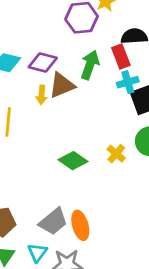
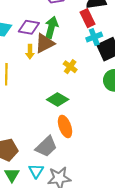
green arrow: (90, 65) -> (51, 27), moved
yellow cross: (116, 154) -> (70, 67), moved
orange ellipse: (80, 225) -> (65, 126), moved

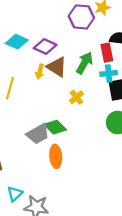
green arrow: (51, 27) -> (85, 63), moved
brown triangle: (45, 43) -> (57, 67), turned 45
gray trapezoid: (46, 147) -> (38, 134), moved

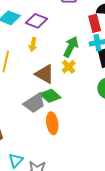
green arrow: (85, 63) -> (71, 47), moved
brown triangle: (57, 67) -> (45, 74), moved

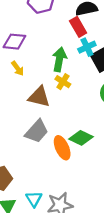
yellow arrow: (33, 45) -> (18, 68), turned -32
green diamond: (50, 96) -> (81, 138), moved

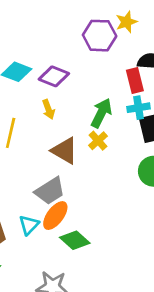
green diamond: (81, 138) -> (75, 240), moved
orange ellipse: (62, 148) -> (55, 216), moved, turned 45
cyan triangle: (34, 199) -> (29, 225), moved

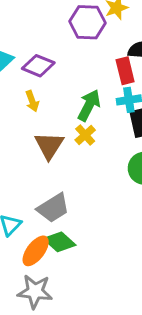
brown triangle: (65, 151) -> (49, 145), turned 32
gray trapezoid: (50, 191) -> (53, 208), moved
orange ellipse: (55, 216) -> (36, 251), moved

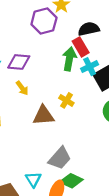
green arrow: (89, 105) -> (69, 59), moved
brown triangle: (49, 145) -> (43, 116), turned -50

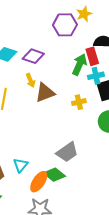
yellow cross: (66, 100) -> (79, 102), moved, turned 32
brown triangle: (43, 116) -> (45, 93), moved, turned -30
gray trapezoid: (60, 158) -> (67, 152), moved

